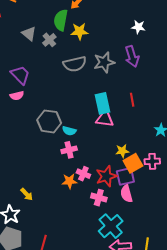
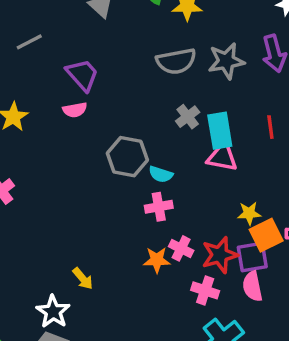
gray cross: (49, 40) -> (188, 117), moved

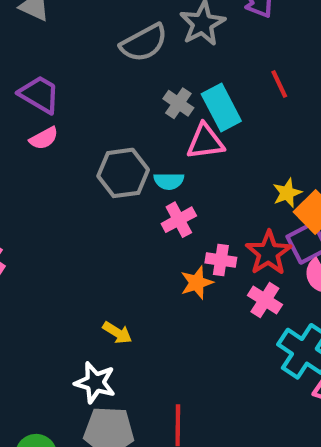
pink triangle: (222, 157) -> (205, 142), moved
pink cross: (205, 290) -> (265, 300), turned 32

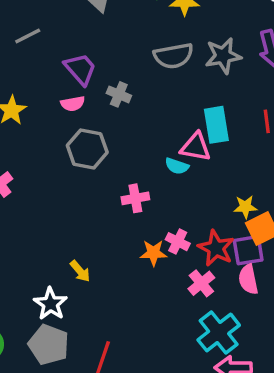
gray cross: (178, 103) -> (119, 94), moved, turned -30
gray hexagon: (123, 173) -> (87, 149), moved
cyan semicircle: (169, 181) -> (177, 166), moved
pink cross: (179, 220) -> (135, 198), moved
red star: (268, 253) -> (216, 248), turned -30

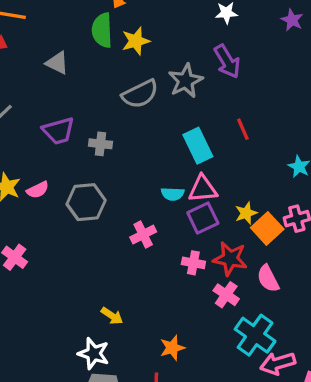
purple trapezoid: (80, 69) -> (58, 131), turned 132
pink semicircle: (73, 104) -> (38, 190), moved
pink triangle: (196, 147) -> (203, 189), moved
purple square: (248, 250) -> (203, 218), moved
orange star: (153, 253) -> (172, 348), moved

